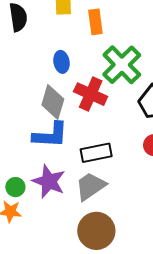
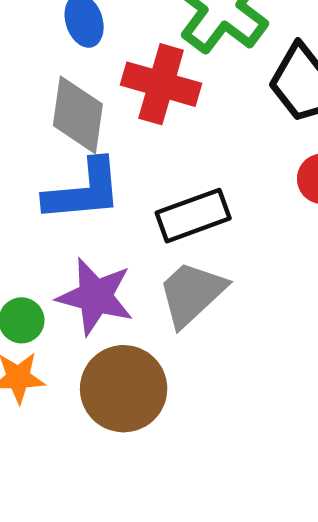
brown circle: (96, 231) -> (124, 389), moved

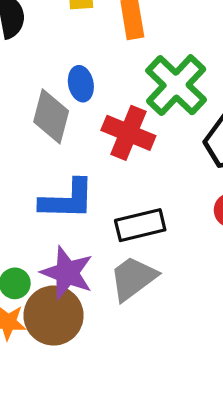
gray diamond: (78, 115) -> (51, 116), moved
brown circle: (124, 389) -> (54, 316), moved

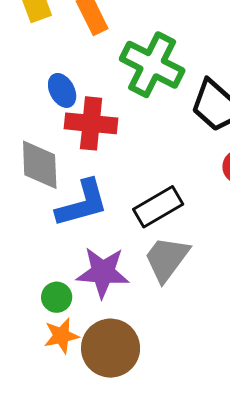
gray diamond: (51, 116) -> (40, 165), moved
red cross: (128, 133) -> (91, 123), moved
brown circle: (54, 316) -> (111, 348), moved

